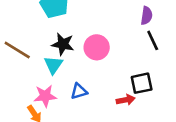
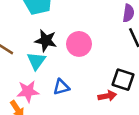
black square: (142, 83) -> (123, 80), turned 30

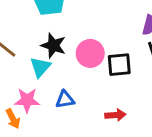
black square: (123, 80) -> (119, 65), moved, turned -30

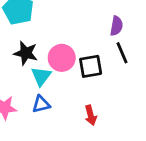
cyan triangle: (40, 67) -> (41, 76), moved
red arrow: (115, 115) -> (91, 115), turned 84

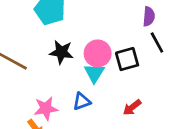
cyan triangle: (41, 76) -> (94, 73), moved
red arrow: (91, 115) -> (132, 108), turned 72

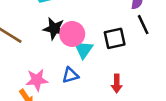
pink circle: (98, 53) -> (72, 34), moved
red arrow: (132, 108) -> (117, 83), turned -54

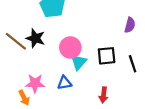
black line: (143, 25) -> (133, 64), moved
black star: (54, 29) -> (35, 38), moved

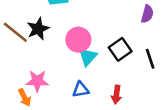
black star: (35, 38) -> (38, 29), turned 30
black square: (107, 56) -> (120, 49), turned -30
blue triangle: (64, 83) -> (81, 90), moved

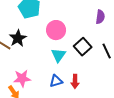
pink circle: (78, 40) -> (56, 30), moved
red arrow: (116, 95) -> (75, 81), moved

